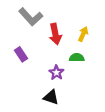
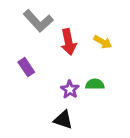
yellow arrow: (83, 34) -> (103, 42), turned 96
green semicircle: (77, 58) -> (95, 84), moved

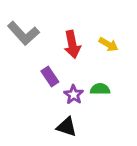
gray L-shape: (38, 21) -> (23, 33), moved
purple rectangle: (26, 67) -> (50, 76), moved

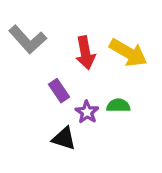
yellow arrow: (108, 44) -> (128, 53), size x1.6
black triangle: (67, 127) -> (64, 138), moved

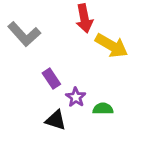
red arrow: (85, 53) -> (84, 18), moved
green semicircle: (118, 105) -> (103, 109), moved

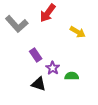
red arrow: (84, 18) -> (48, 13), moved, turned 48
yellow arrow: (112, 46) -> (78, 32), size x0.7

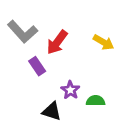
red arrow: (48, 13) -> (57, 42), moved
purple rectangle: (36, 55) -> (37, 66), moved

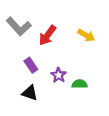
purple rectangle: (37, 66) -> (31, 65), moved
black triangle: (52, 111) -> (30, 93), moved

